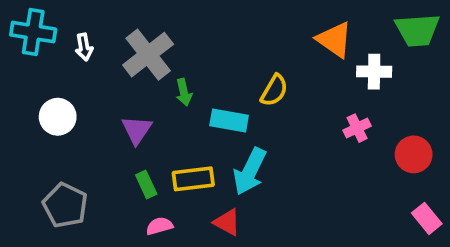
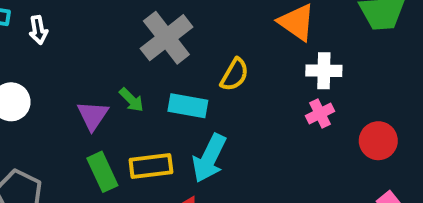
gray cross: (148, 55) -> (166, 38), moved
white cross: (374, 72) -> (324, 71), moved
green arrow: (184, 92) -> (132, 100), moved, turned -32
green rectangle: (146, 185) -> (102, 172), size x1.4

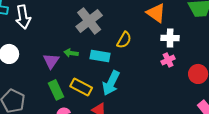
white arrow: (38, 30) -> (23, 17), size x1.6
green arrow: (132, 100) -> (71, 53), turned 144
yellow rectangle: (151, 166) -> (81, 87), turned 35

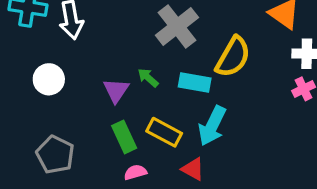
yellow semicircle: (124, 40) -> (233, 57), size x1.5
green arrow: (71, 53) -> (148, 78), turned 32

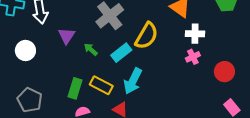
cyan rectangle: (195, 82) -> (121, 53), turned -48
purple triangle: (116, 91) -> (67, 36), moved
green rectangle: (124, 137) -> (75, 88), turned 42

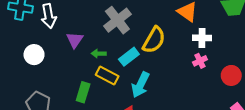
green arrow: (91, 49) -> (99, 54), turned -40
yellow rectangle: (101, 85) -> (107, 75), moved

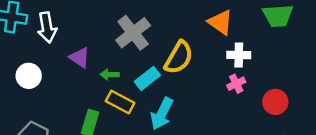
purple triangle: (75, 40) -> (80, 58), turned -30

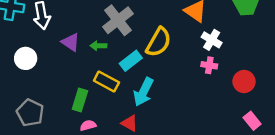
white cross: (239, 55) -> (212, 40), turned 30
green arrow: (110, 75) -> (98, 46), moved
pink cross: (236, 84) -> (209, 65), turned 35

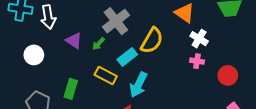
green arrow: (98, 46) -> (98, 44), turned -48
green rectangle: (80, 100) -> (71, 89), moved

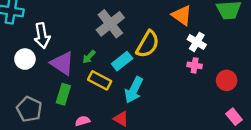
white arrow: (48, 17) -> (42, 36), moved
purple triangle: (74, 41) -> (62, 63), moved, size x1.4
green arrow: (98, 44) -> (89, 57), moved

